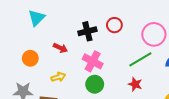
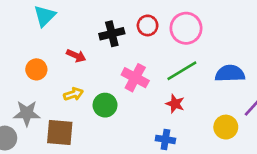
pink circle: (154, 34) -> (186, 28), moved
pink cross: (93, 61) -> (135, 78), moved
green circle: (95, 84) -> (105, 105), moved

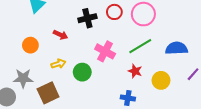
yellow circle: (226, 127) -> (161, 80), moved
brown square: (60, 133) -> (48, 93), turned -30

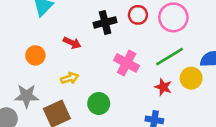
green circle: (82, 72) -> (99, 103), moved
yellow circle: (161, 80) -> (191, 78), moved

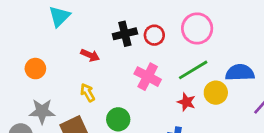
red circle: (138, 15) -> (154, 35), moved
orange circle: (35, 55) -> (35, 69), moved
yellow arrow: (70, 78) -> (87, 93), turned -102

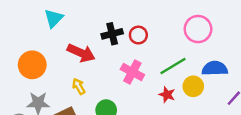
pink circle: (197, 28) -> (198, 29), moved
red arrow: (90, 55) -> (81, 53), size x1.6
orange circle: (35, 69) -> (32, 65), size x1.5

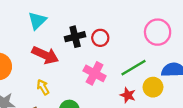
cyan triangle: (54, 18) -> (37, 21), moved

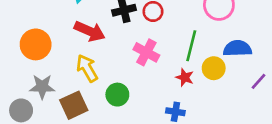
green line: (134, 68) -> (191, 46), turned -45
yellow arrow: (43, 87) -> (87, 68), size x1.5

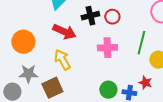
pink cross: (146, 52) -> (107, 48), turned -30
red star: (185, 77) -> (145, 83), moved
green circle: (117, 95) -> (108, 90), moved

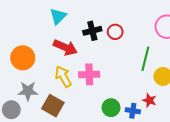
pink cross: (107, 48) -> (89, 74), moved
brown square: (52, 88) -> (53, 106), turned -35

